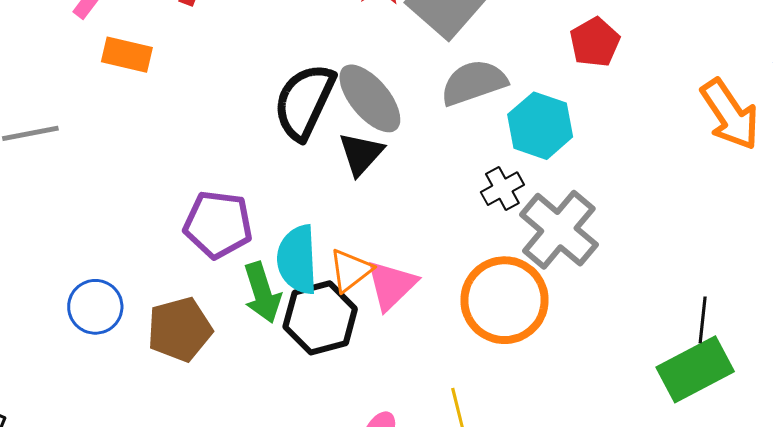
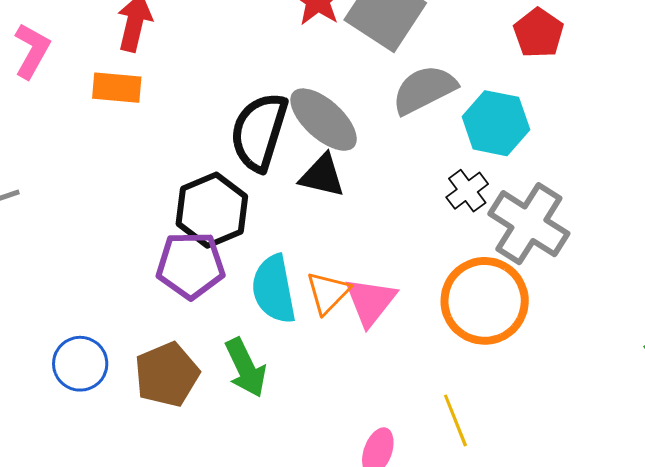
orange rectangle: (127, 55) -> (117, 88), moved
black triangle: (361, 154) -> (322, 176), turned -51
green arrow: (262, 293) -> (246, 368), moved
black hexagon: (320, 318) -> (212, 210), moved

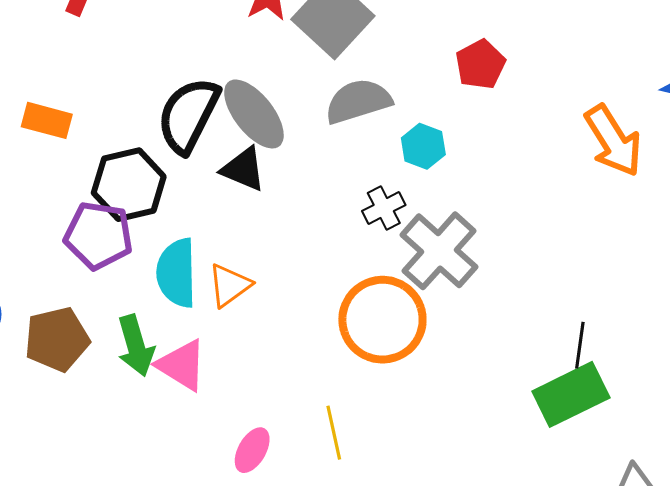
orange rectangle: (117, 88) -> (47, 120), moved
cyan hexagon: (496, 123) -> (423, 146), size x0.7
pink triangle: (370, 301) -> (182, 365), moved, turned -46

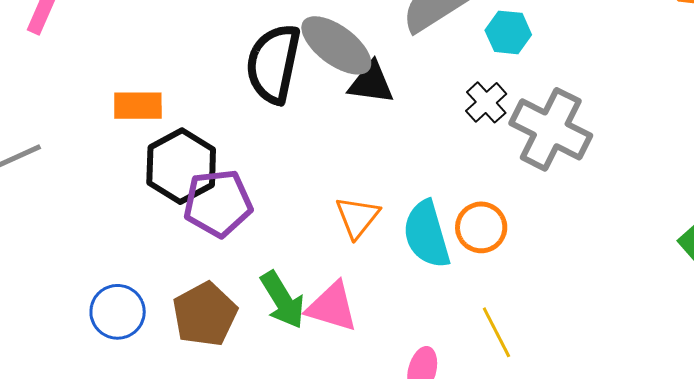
black triangle: (243, 169) -> (371, 83), moved
black hexagon: (129, 185) -> (181, 166), moved
cyan semicircle: (177, 273) -> (427, 234), moved
orange circle: (382, 320) -> (481, 227), moved, size x0.6

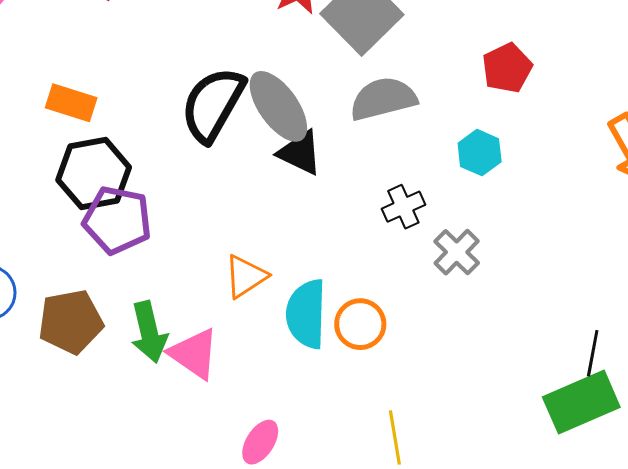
cyan hexagon: (508, 32) -> (480, 153), moved
gray cross: (551, 129) -> (457, 252), size x0.6
yellow line: (496, 332) -> (395, 437), moved

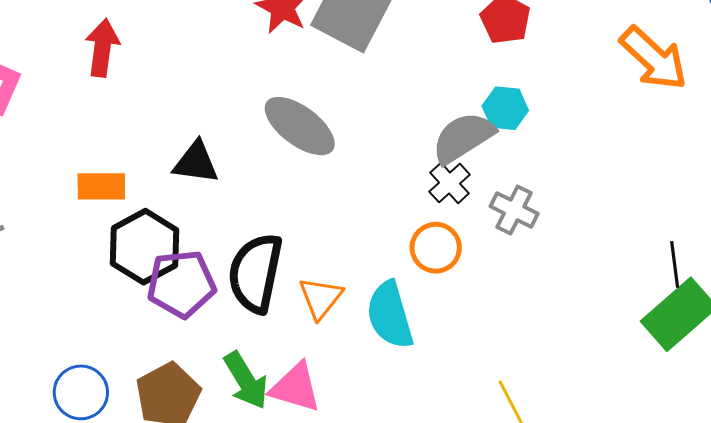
gray semicircle: (383, 99) -> (463, 138), moved
black semicircle: (213, 104) -> (255, 273), moved
black triangle: (300, 153) -> (196, 162), moved
orange circle: (360, 324) -> (436, 248), moved

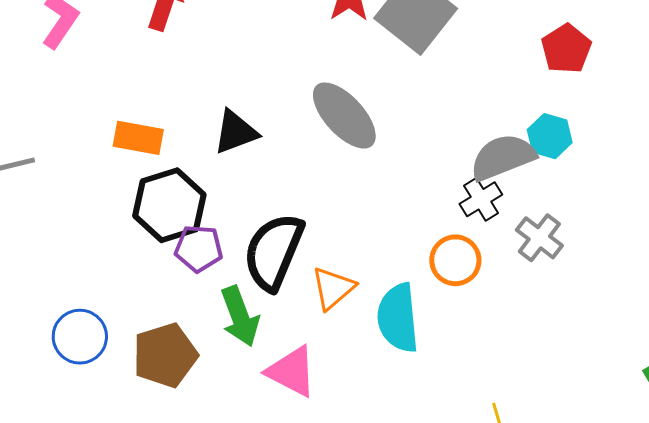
black triangle: (196, 162) -> (236, 132), turned -39
purple pentagon: (181, 284) -> (199, 249), size x0.7
green arrow: (246, 380) -> (240, 316), moved

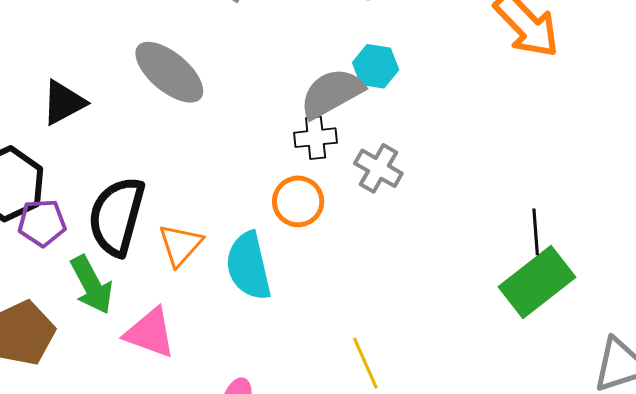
black cross: (481, 199) -> (316, 138), turned 33

